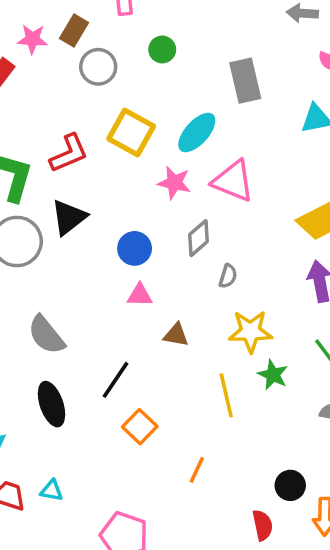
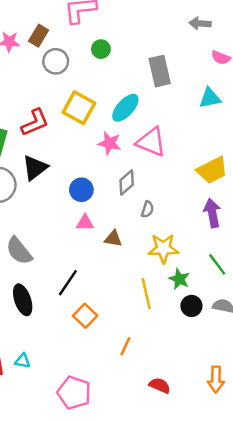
brown triangle: (176, 335) -> (113, 239), moved
black circle: (290, 485) -> (191, 306), moved
red semicircle: (263, 525) -> (160, 385), moved, turned -55

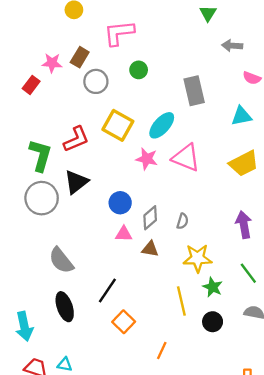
yellow trapezoid: (212, 170) -> (244, 163), moved
gray diamond: (127, 182) -> (150, 218), moved
black circle: (191, 306) -> (213, 322), moved

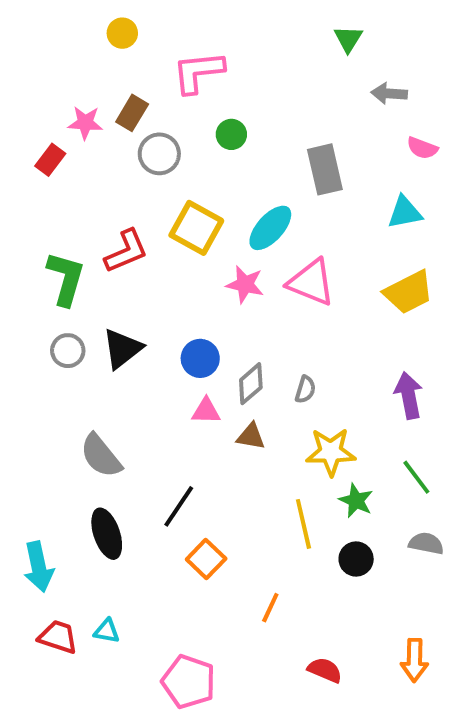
black triangle: (76, 182) -> (122, 349), moved
gray circle: (42, 198) -> (68, 351), size x0.6

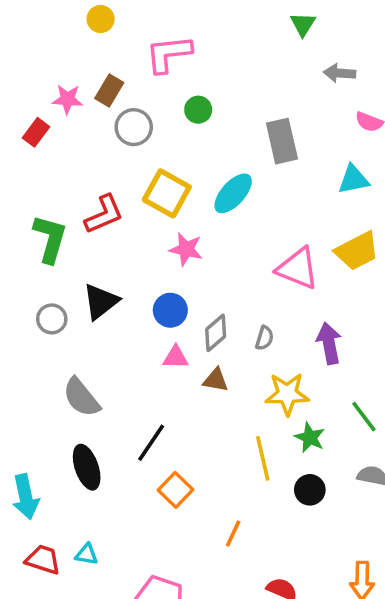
pink triangle: (311, 282) -> (298, 268), moved
pink star: (245, 284) -> (186, 249), moved
gray circle: (68, 351) -> (52, 319), moved
purple arrow: (409, 395) -> (329, 343), moved

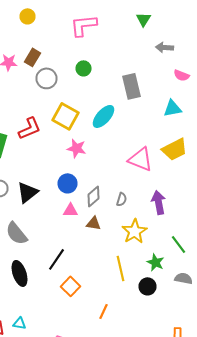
pink L-shape: (169, 54) -> (84, 25), moved
black triangle: (101, 301) -> (28, 192), moved
yellow star: (287, 394) -> (134, 231), turned -30
green star: (310, 438) -> (156, 262), moved

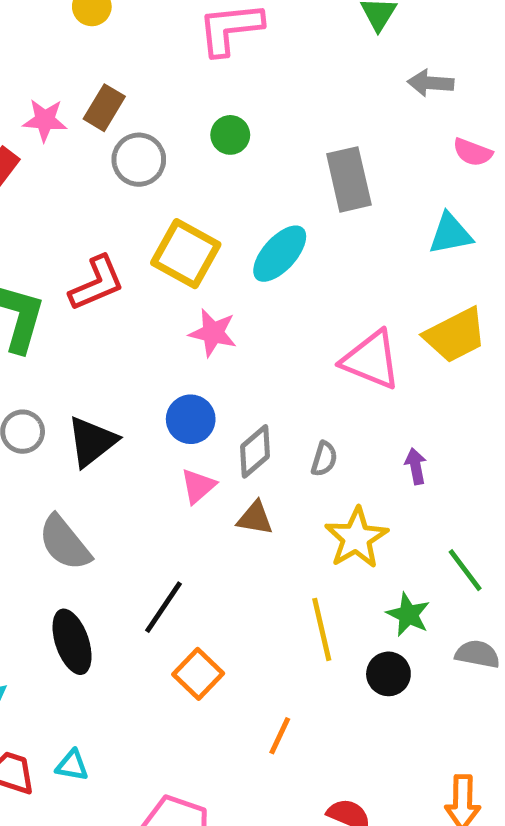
purple arrow: (158, 202) -> (416, 466), size x0.6
pink triangle: (70, 210) -> (198, 486), turned -42

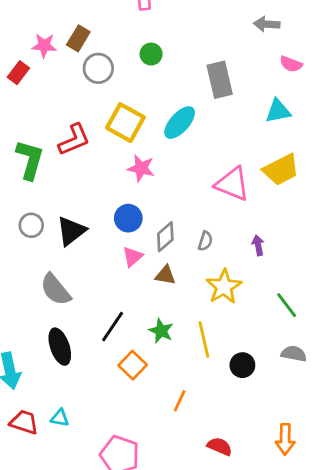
green star: (408, 615) -> (161, 331), moved

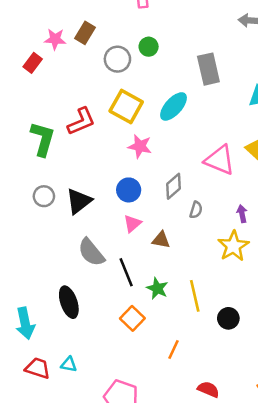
gray circle: (98, 68) -> (117, 59), moved
gray diamond: (165, 237) -> (174, 186), moved
yellow star: (224, 287) -> (233, 246), moved
gray semicircle: (55, 289) -> (91, 252), moved
black line: (113, 327) -> (126, 272), moved, turned -56

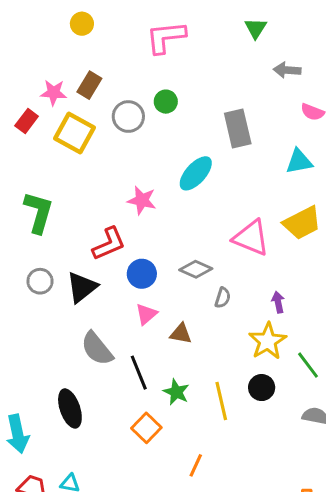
yellow square: (126, 106) -> (74, 133), moved
red L-shape: (81, 121) -> (109, 244), moved
pink star: (140, 146) -> (142, 200), moved
gray diamond: (174, 186) -> (196, 269), turned 65
black circle: (228, 318) -> (262, 388), moved

